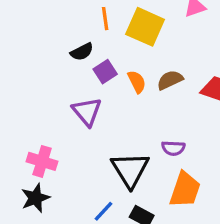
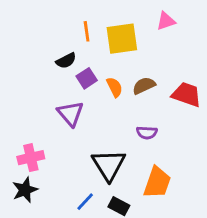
yellow square: (145, 27) -> (122, 39), turned -32
purple semicircle: (173, 148) -> (147, 133), moved
pink cross: (42, 161) -> (31, 158), turned -30

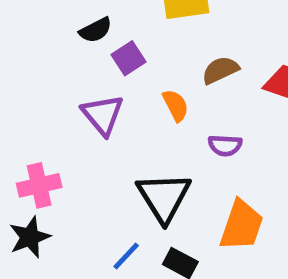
orange semicircle: (115, 87) -> (176, 105), moved

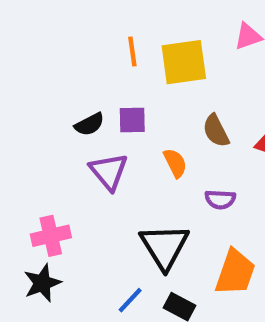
black semicircle: (96, 30) -> (89, 124), moved
purple square: (129, 58) -> (132, 120), turned 32
brown semicircle: (220, 70) -> (216, 131), turned -92

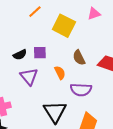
orange line: (132, 51) -> (35, 12), moved, turned 56
yellow square: (184, 62) -> (64, 26), turned 35
purple semicircle: (220, 199) -> (81, 90), size x1.5

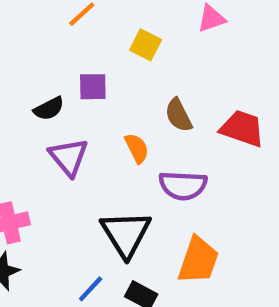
yellow square: (64, 26) -> (146, 45), size x0.6
purple square: (40, 53) -> (93, 87), moved

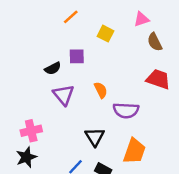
brown semicircle: (178, 115) -> (155, 42), moved
black triangle: (126, 234) -> (95, 137), size x0.7

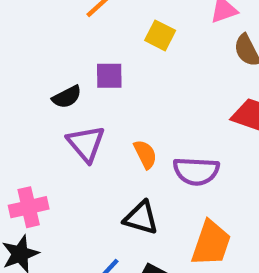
orange semicircle: (101, 90) -> (145, 154), moved
black triangle: (95, 137) -> (141, 218), turned -42

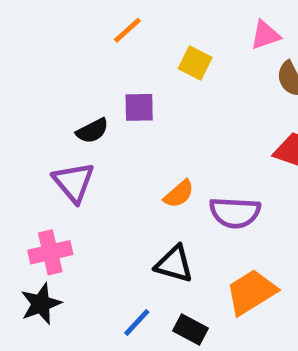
purple triangle: (86, 144) -> (74, 182), moved
orange semicircle: (145, 154) -> (179, 194), turned 76
orange trapezoid: (211, 243) -> (251, 292), turned -141

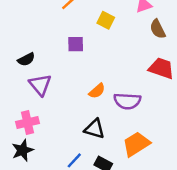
black semicircle: (92, 131) -> (26, 59), moved

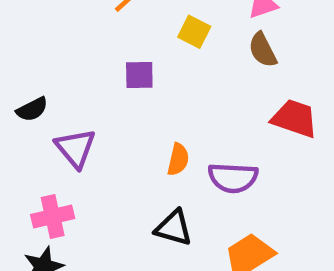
brown semicircle: (158, 29) -> (263, 50), moved
black semicircle: (26, 59) -> (32, 109), moved
orange semicircle: (97, 91) -> (178, 159), turned -36

